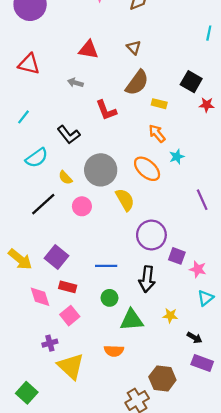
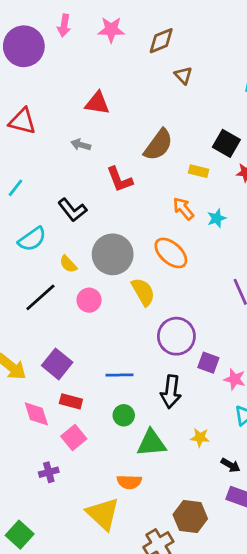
brown triangle: (134, 47) -> (183, 75), moved
yellow rectangle: (159, 104) -> (199, 171), moved
cyan star: (177, 157) -> (217, 218), moved
yellow triangle: (71, 366) -> (103, 514), moved

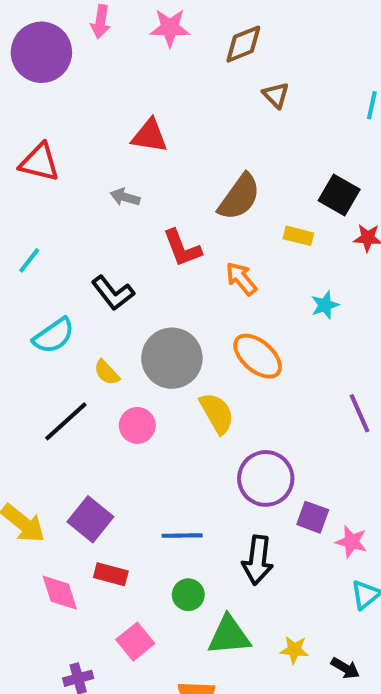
orange arrow: (183, 209) -> (241, 279), moved
pink square: (74, 437) -> (135, 642), moved
yellow star: (200, 437) -> (294, 650), moved

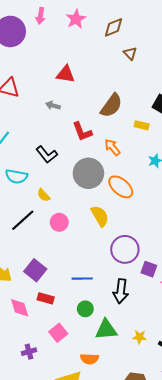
pink star: (170, 28) -> (76, 19), turned -30
cyan semicircle: (54, 336) -> (16, 176), turned 45
gray circle: (172, 358) -> (88, 173), moved

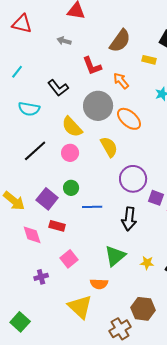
yellow semicircle: (44, 195) -> (72, 127), moved, size x1.6
green circle: (85, 309) -> (71, 188), moved
green triangle: (106, 330) -> (115, 256), turned -35

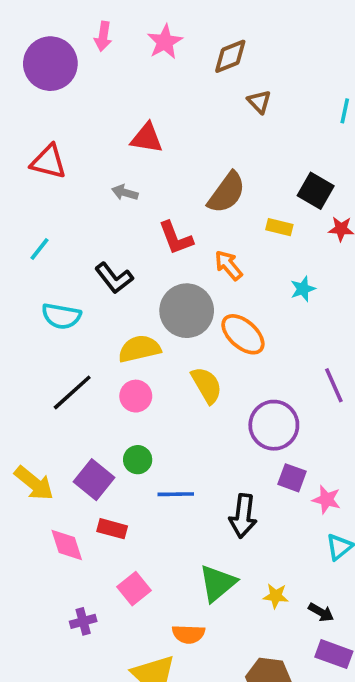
yellow semicircle: (72, 127) -> (139, 349), turned 120
purple circle: (133, 179) -> (274, 425), moved

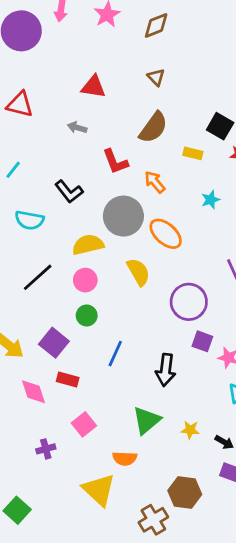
brown triangle: (259, 102) -> (156, 77), moved
green circle: (138, 460) -> (87, 315), moved
blue line: (176, 494) -> (115, 354), turned -65

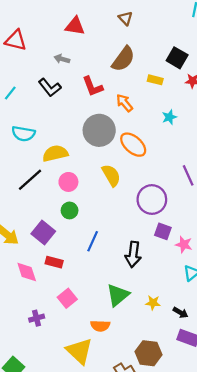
black L-shape: (69, 192) -> (50, 88), moved
yellow semicircle: (88, 245) -> (55, 153), moved

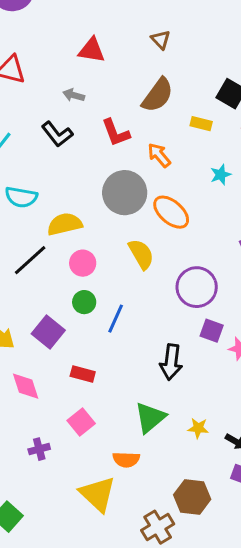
blue line: (93, 241) -> (116, 319), moved
red rectangle: (54, 262) -> (83, 374), moved

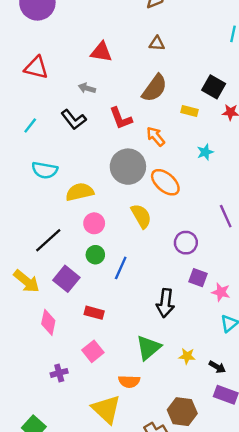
brown triangle: (161, 40) -> (157, 43), turned -42
black line: (30, 260) -> (48, 240), moved
purple circle: (197, 287) -> (186, 243), size x0.7
pink diamond: (26, 386) -> (48, 322), turned 30

